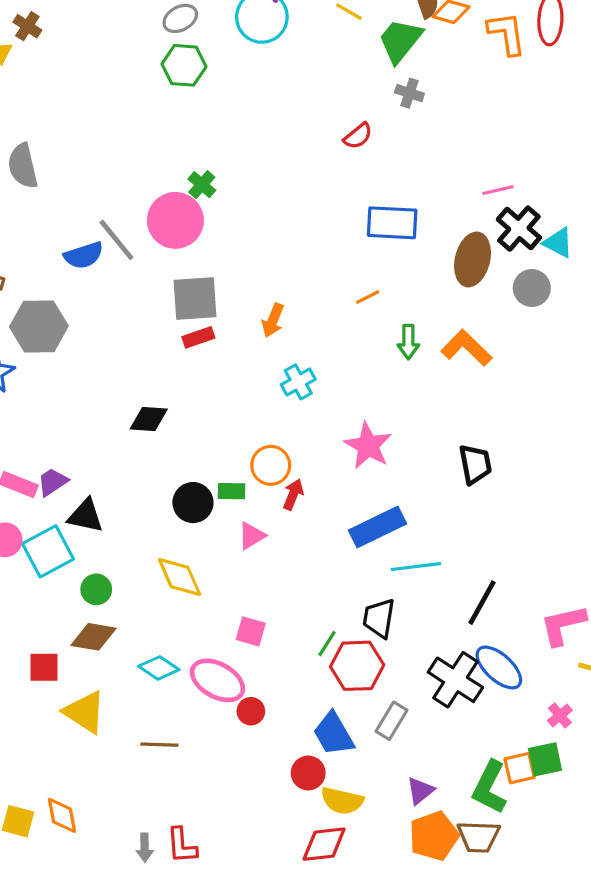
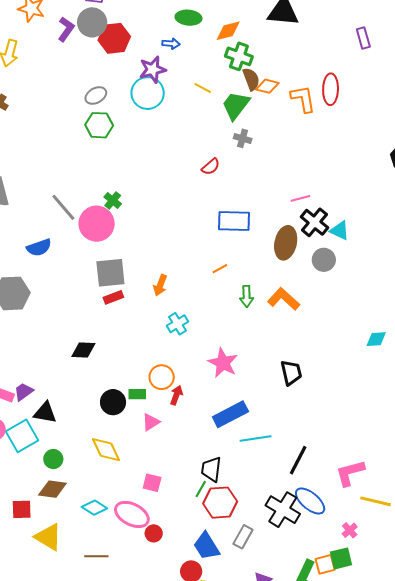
gray line: (116, 240) -> (63, 207), moved
black trapezoid: (379, 618) -> (211, 469), moved

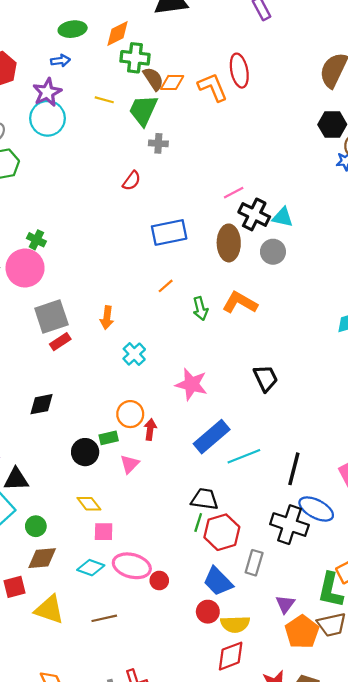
yellow diamond: (106, 450) -> (89, 504), size x0.7
black trapezoid: (211, 469) -> (205, 499), turned 104
pink square: (152, 483) -> (104, 532), moved

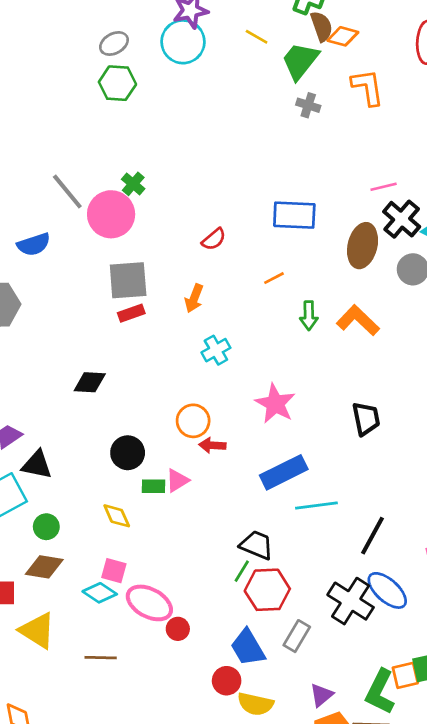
orange L-shape: (213, 87) -> (368, 87), moved
red semicircle: (132, 181) -> (214, 239), moved
red arrow: (150, 430) -> (212, 445), turned -108
green rectangle: (109, 438) -> (154, 486), moved
pink square: (104, 532) -> (114, 571), moved

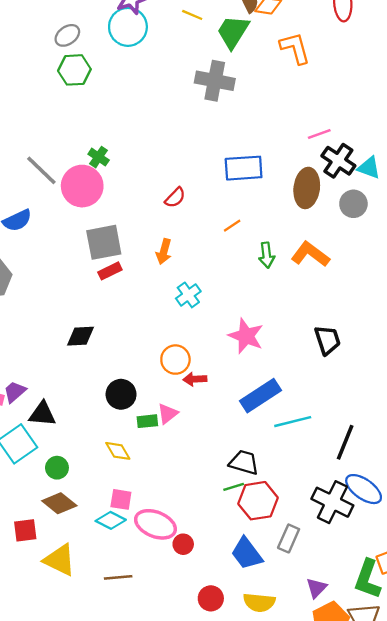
gray cross: (308, 105) -> (215, 81), moved, size x1.8
brown diamond: (44, 567) -> (59, 503), turned 36
green line: (242, 571) -> (234, 487), turned 48
red circle: (227, 681) -> (211, 598), moved

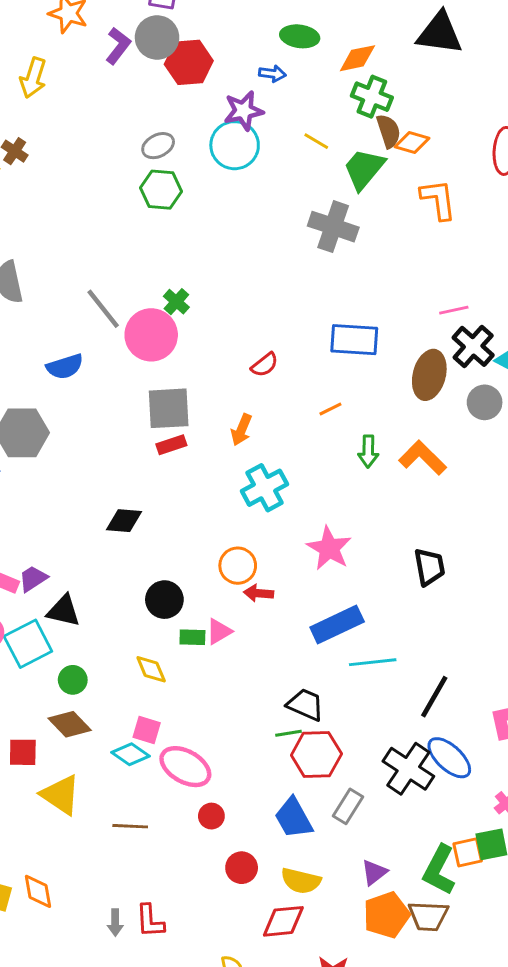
cyan cross: (188, 295) -> (265, 488), size x1.4
red circle: (183, 544) -> (211, 816), moved

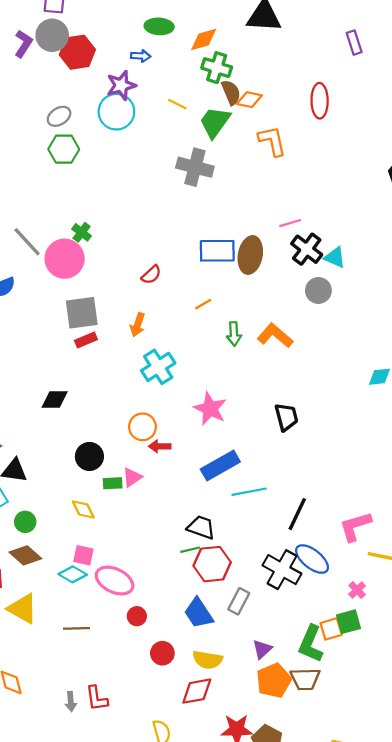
brown ellipse: (429, 375) -> (250, 255), moved

